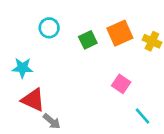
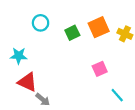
pink square: (121, 84) -> (100, 69), turned 32

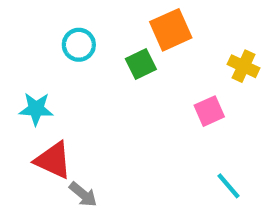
orange square: (99, 27) -> (171, 30), moved
pink square: (100, 69) -> (209, 111), moved

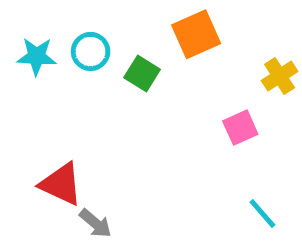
green square: (141, 64) -> (142, 74), moved, turned -32
yellow cross: (243, 66) -> (280, 76), turned 32
cyan star: (36, 109) -> (37, 56), moved

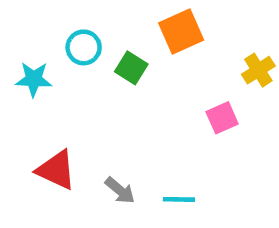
cyan star: (37, 56) -> (34, 79), moved
cyan line: (262, 214) -> (179, 199), moved, turned -48
gray arrow: (95, 223) -> (120, 190), moved

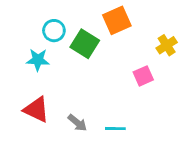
green square: (131, 68) -> (85, 44), size x1.4
cyan star: (34, 79) -> (38, 60), moved

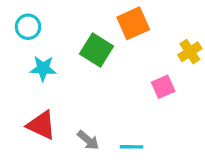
cyan circle: (54, 31) -> (28, 27), moved

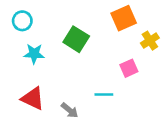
orange square: (133, 23) -> (124, 18), moved
cyan line: (131, 147) -> (104, 95), moved

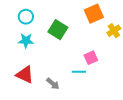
cyan circle: (22, 21) -> (26, 17), moved
pink square: (129, 68) -> (91, 58), moved

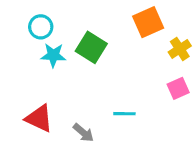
cyan star: (26, 41) -> (53, 55), moved
pink square: (91, 58) -> (178, 88), moved

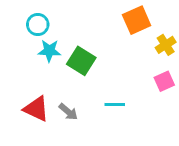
green square: (91, 47) -> (81, 61), moved
gray arrow: (83, 133) -> (68, 112), moved

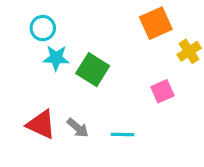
pink square: (164, 81) -> (162, 91), moved
cyan line: (115, 104) -> (123, 134), moved

